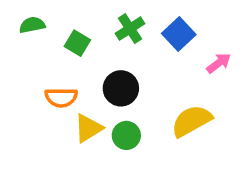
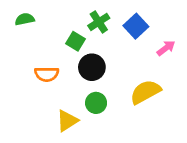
green square: (77, 43) -> (75, 41), moved
yellow triangle: (88, 128) -> (67, 121), moved

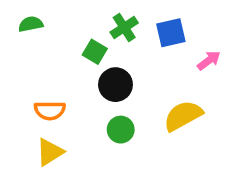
blue square: (136, 26) -> (171, 33), turned 30
orange semicircle: (47, 74) -> (50, 111), moved
yellow triangle: (67, 121) -> (50, 152), moved

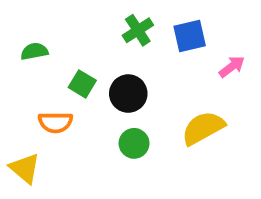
green semicircle: (31, 24) -> (34, 51), moved
green square: (95, 52) -> (82, 84), moved
yellow triangle: (50, 152) -> (25, 168), moved, turned -48

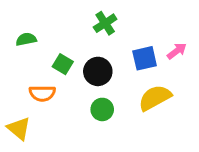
blue square: (190, 36) -> (145, 58), moved

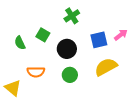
green semicircle: (26, 39) -> (20, 43), moved, turned -104
green square: (63, 64) -> (43, 35), moved
orange semicircle: (42, 93) -> (36, 72), moved

